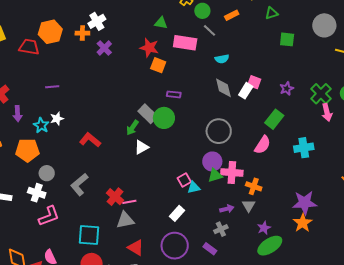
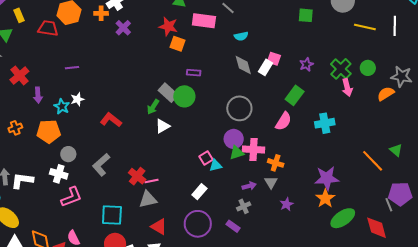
green ellipse: (270, 246) -> (343, 218), moved

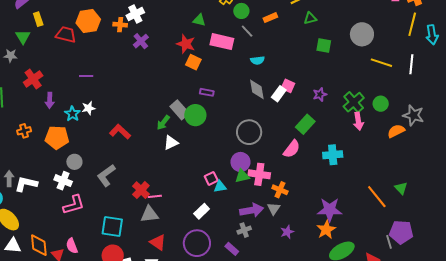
purple arrow: (249, 186) -> (252, 210), size x1.6

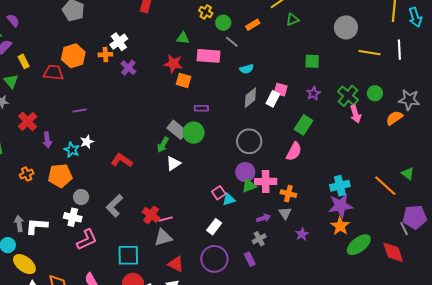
green square: (324, 46) -> (312, 61), moved
gray diamond: (257, 89) -> (250, 98), turned 70
cyan cross: (333, 155) -> (340, 186), moved
purple arrow: (252, 210) -> (263, 218), size x0.6
purple rectangle: (232, 249) -> (250, 259), turned 32

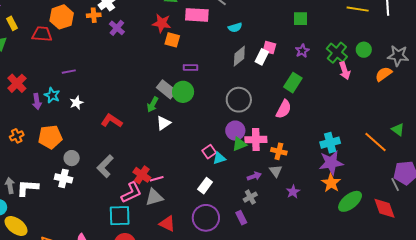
cyan star: (72, 150) -> (52, 95), moved
pink L-shape: (87, 240) -> (131, 193), moved

